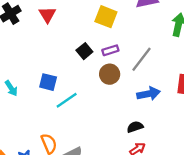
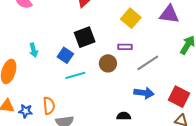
black square: (84, 51) -> (85, 37), moved, size x1.5
brown circle: (110, 74) -> (108, 63), moved

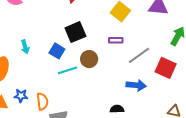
brown circle: (108, 63) -> (89, 59), moved
red square: (179, 97) -> (166, 68), moved
blue star: (26, 111) -> (21, 96), moved

